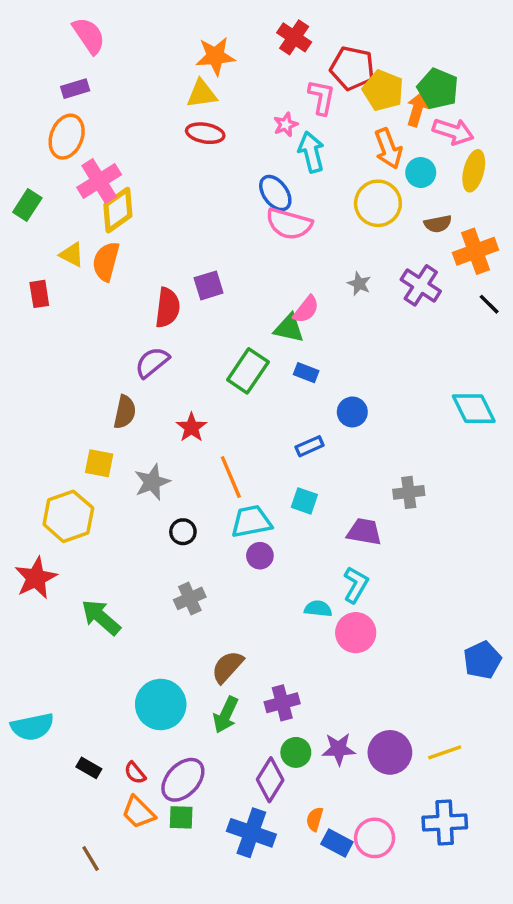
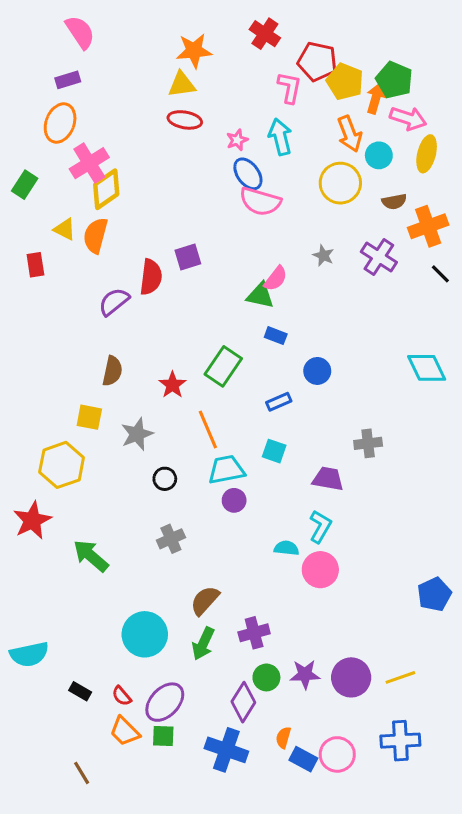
pink star: (286, 125) -> (237, 140), moved
purple semicircle: (152, 362) -> (114, 302), moved
green rectangle: (248, 371) -> (223, 366), moved

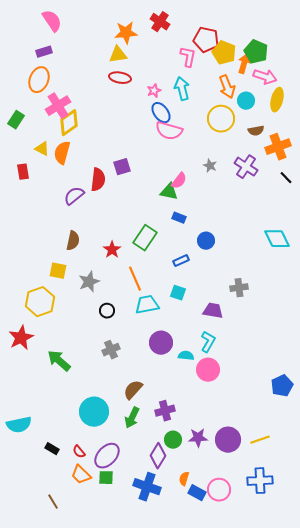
red cross: (265, 34) -> (160, 22), moved
purple circle: (234, 500) -> (161, 343), moved, size x1.5

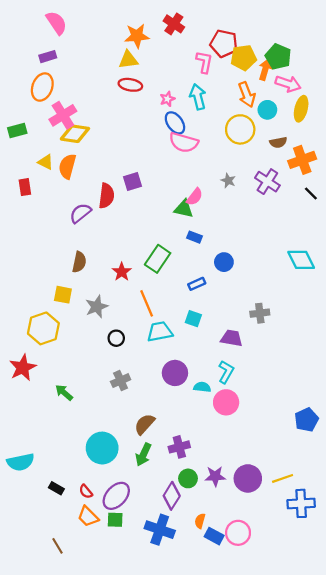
yellow pentagon: (224, 53) -> (243, 58), turned -30
green rectangle: (16, 120) -> (17, 130), turned 42
yellow diamond: (69, 123) -> (75, 134), turned 44
green arrow: (59, 361) -> (64, 393), size x0.7
blue cross: (260, 481) -> (301, 503), moved

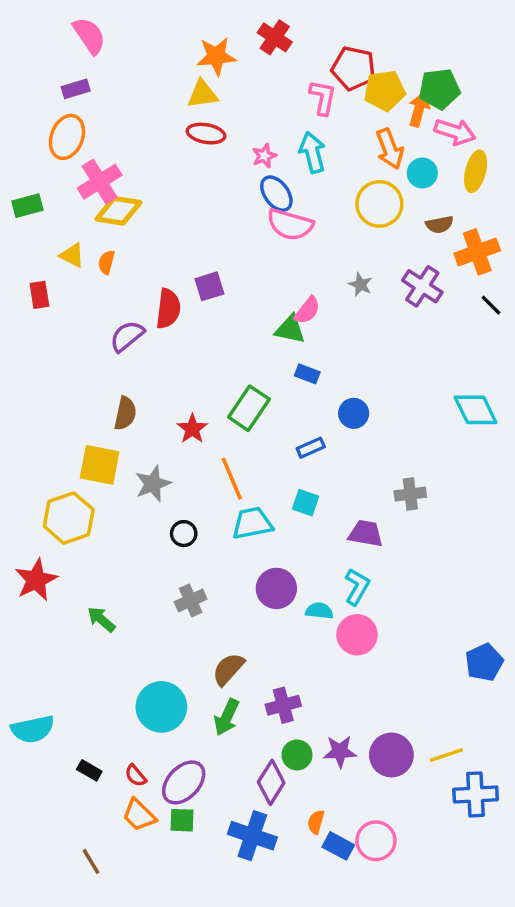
green pentagon: (278, 57) -> (439, 89), turned -30
orange semicircle: (67, 166) -> (106, 262), size x0.6
yellow square: (63, 295) -> (100, 465), size x1.4

